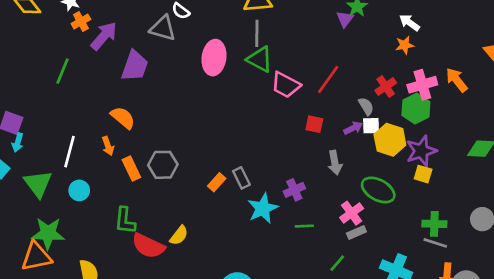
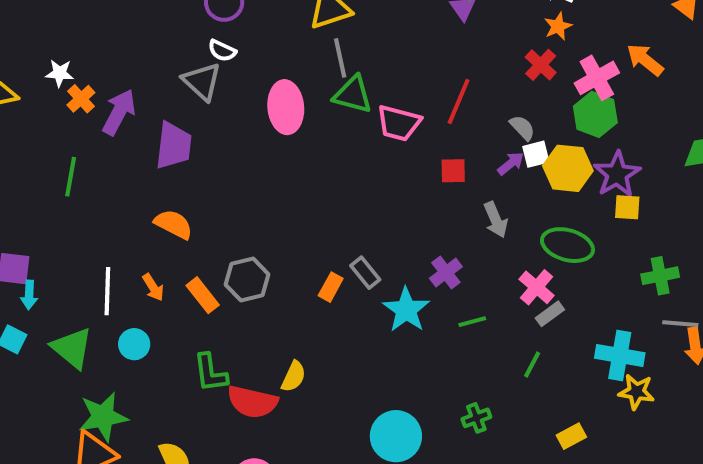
gray triangle: (163, 28) -> (202, 81), turned 40
red cross: (386, 87) -> (541, 65), moved
orange arrow: (108, 146) -> (153, 287), moved
gray line: (435, 243) -> (680, 324), moved

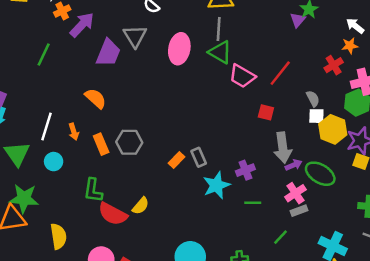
gray triangle: (202, 81) -> (135, 36), moved
purple arrow: (511, 163) -> (294, 165), moved
gray arrow: (496, 220) -> (283, 148), size x1.4

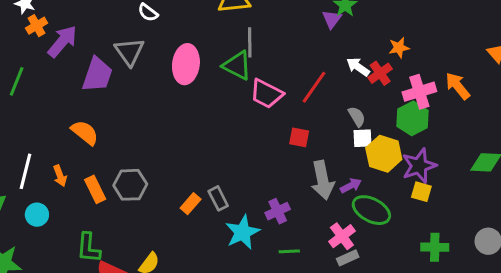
white arrow: (355, 26) -> (358, 67), moved
gray line: (219, 29) -> (250, 42), moved
purple arrow: (294, 165) -> (351, 186), moved

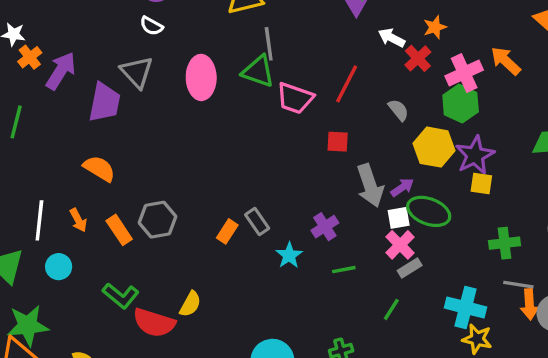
white arrow: (358, 67) -> (392, 38), moved
white square: (362, 138) -> (399, 218), moved
cyan star: (243, 232) -> (289, 255), size x0.7
green L-shape: (89, 248) -> (121, 296), turned -48

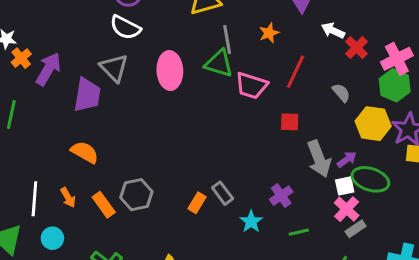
white semicircle: (151, 26) -> (125, 27), size x1.5
orange star: (435, 27) -> (269, 33), moved

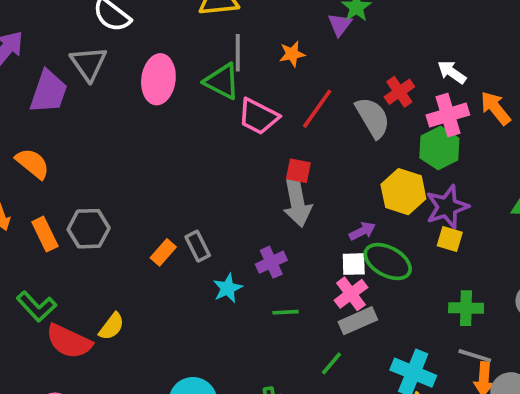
white arrow: (333, 31) -> (452, 72), moved
gray semicircle: (341, 93) -> (373, 118), moved, size x1.6
gray arrow: (319, 159) -> (297, 203), moved
gray rectangle: (356, 229) -> (358, 321), size x1.4

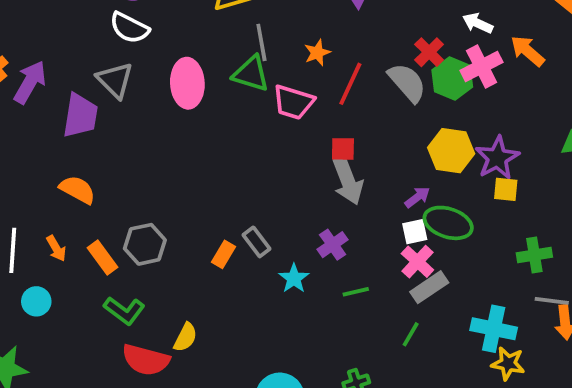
orange star: (292, 54) -> (317, 53), moved
green hexagon: (439, 148) -> (452, 79), moved
green L-shape: (36, 306) -> (124, 311), moved

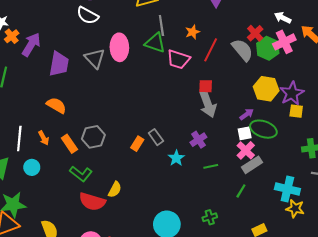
gray triangle: (115, 80) -> (95, 58), moved

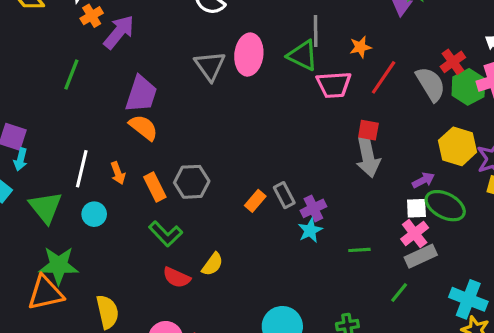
pink trapezoid: (178, 59) -> (334, 85), turned -30
purple trapezoid: (59, 64) -> (141, 94), moved
purple cross: (198, 140) -> (313, 208), moved
red semicircle: (92, 202) -> (177, 277), size x0.7

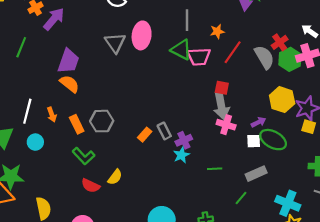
green triangle: (303, 55) -> (181, 50), moved
pink cross: (415, 233) -> (226, 125), moved, turned -36

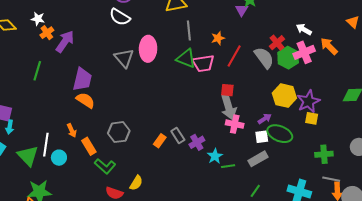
white line: (27, 111) -> (46, 145), moved
orange rectangle: (77, 124) -> (89, 146), moved
cyan star: (181, 155) -> (215, 156), moved
gray rectangle: (256, 174) -> (258, 159), moved

